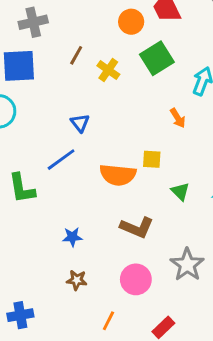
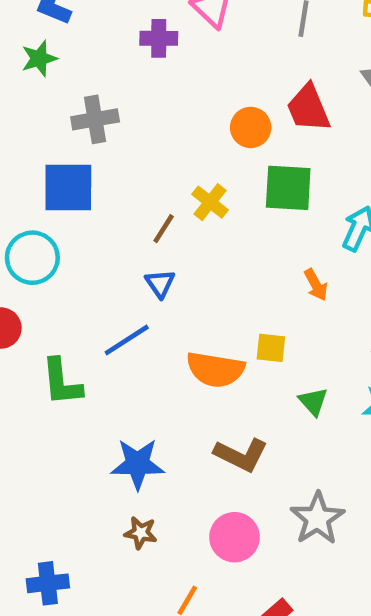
brown line: (76, 55) -> (164, 229), moved
green square: (157, 58) -> (288, 188), turned 32
blue star: (72, 237) -> (138, 464), size x1.6

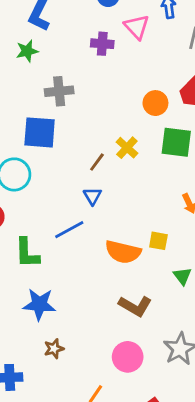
blue star: (138, 464) -> (39, 304), moved
brown star: (141, 533) -> (54, 349), moved, turned -30

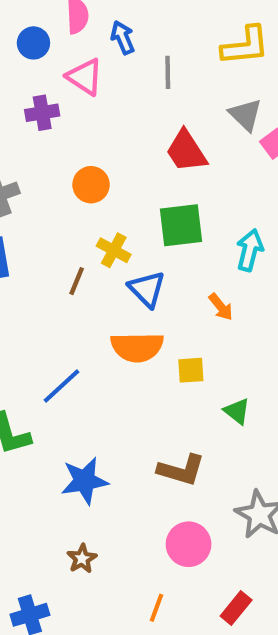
orange circle: (155, 103) -> (91, 185), moved
blue triangle: (92, 196) -> (147, 289), moved, size x1.4
orange semicircle: (123, 252) -> (137, 347), moved
blue star: (39, 304) -> (85, 481), moved

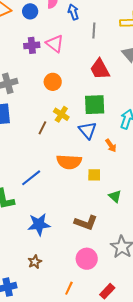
pink triangle: (85, 77) -> (55, 44), moved
blue triangle: (147, 289) -> (88, 130), moved

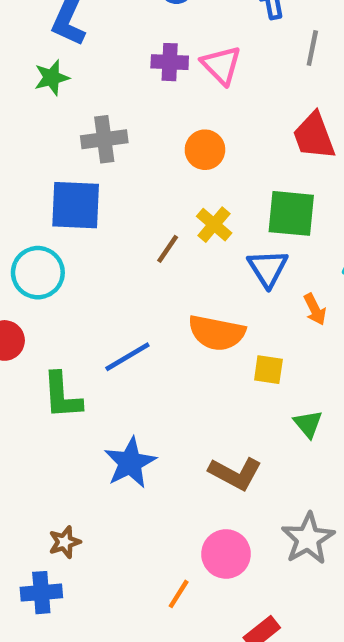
blue star: (39, 224) -> (130, 463), turned -30
brown star: (35, 262) -> (65, 542), moved
orange line: (69, 288) -> (179, 594), moved

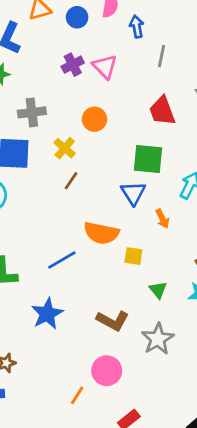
purple cross: (170, 62) -> (73, 65), turned -30
yellow cross: (214, 225) -> (65, 148), moved
blue line: (127, 357) -> (62, 260), moved
gray star: (308, 539) -> (158, 339), moved

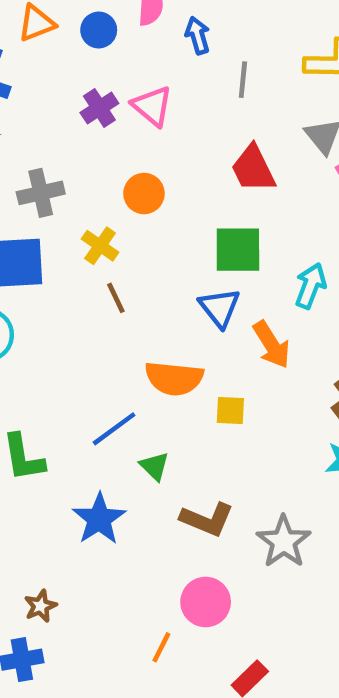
brown line: (71, 181) -> (116, 298), turned -54
orange arrow: (162, 219) -> (271, 345), size x1.5
green triangle: (158, 290) -> (154, 466), moved

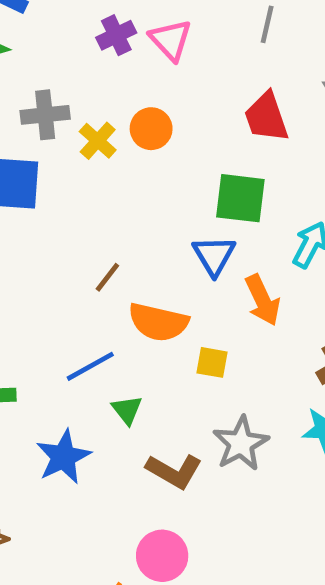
yellow cross: (100, 246) -> (98, 141), moved
brown line: (116, 298) -> (107, 277), moved, turned 56
gray star: (284, 542) -> (241, 443), moved

